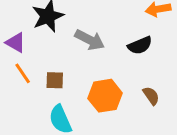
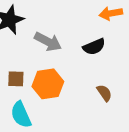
orange hexagon: (105, 96) -> (48, 84), moved

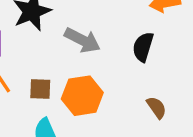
black semicircle: (94, 47) -> (143, 47), turned 130

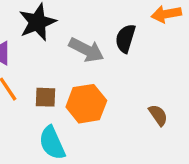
black semicircle: (143, 47) -> (125, 38), moved

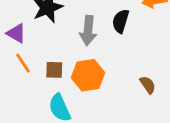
gray arrow: (86, 50) -> (88, 31), turned 68

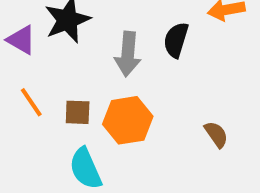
purple triangle: (16, 33) -> (21, 40), moved

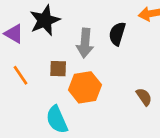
brown square: (78, 112) -> (58, 69), moved

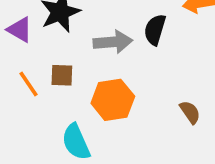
gray arrow: (85, 43) -> (113, 42), turned -100
brown square: (58, 69) -> (62, 75), moved

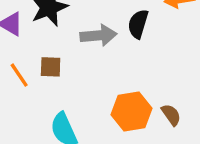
orange hexagon: (113, 100) -> (132, 111), moved
brown semicircle: (190, 112) -> (171, 115), moved

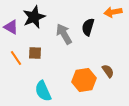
gray arrow: (98, 35) -> (64, 34), turned -115
brown semicircle: (171, 115) -> (108, 71), moved

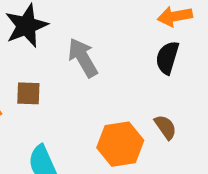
black semicircle: (88, 27) -> (167, 58), moved

